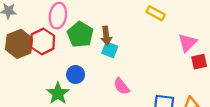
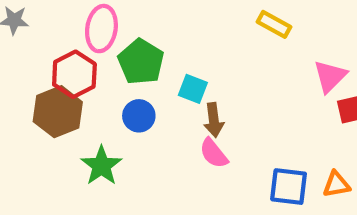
brown arrow: (106, 36) -> (214, 120), moved
brown hexagon: (19, 44) -> (58, 112), moved
blue circle: (76, 75) -> (139, 116), moved

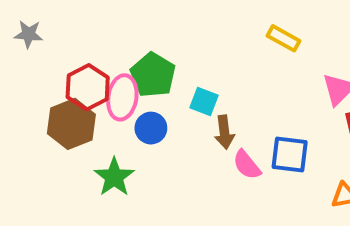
pink ellipse: (101, 29) -> (122, 97), moved
pink semicircle: (214, 153) -> (247, 165), moved
blue square: (289, 187) -> (290, 155), moved

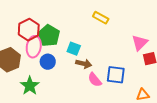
yellow rectangle: (283, 38) -> (101, 18), moved
red hexagon: (88, 87) -> (29, 30), moved
brown arrow: (224, 132) -> (84, 64), turned -70

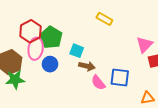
green star: (30, 86) -> (15, 79), moved, turned 30

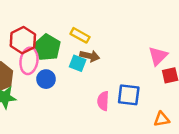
yellow rectangle: (104, 19) -> (80, 35), moved
brown arrow: (87, 66) -> (90, 56), moved
pink semicircle: (98, 83) -> (103, 101), turned 42

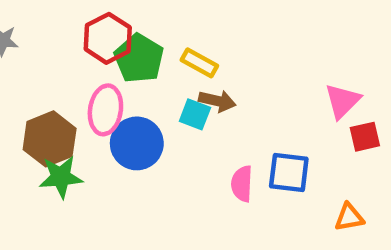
red hexagon: (23, 40) -> (108, 38), moved
green pentagon: (47, 47) -> (139, 58), moved
blue circle: (46, 79) -> (137, 143), size x1.5

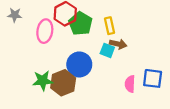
yellow rectangle: (199, 63) -> (109, 26), turned 49
pink ellipse: (105, 110) -> (45, 31), moved
brown hexagon: (50, 139) -> (63, 83), moved

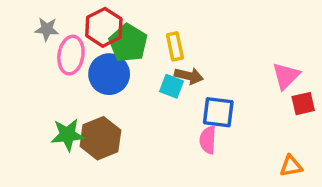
gray star: (15, 15) -> (47, 29), moved
blue circle: (79, 64) -> (109, 74), moved
blue square: (153, 78) -> (218, 112), moved

